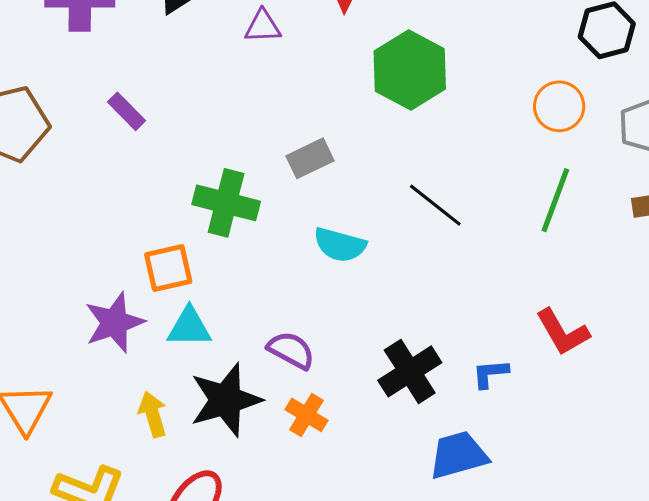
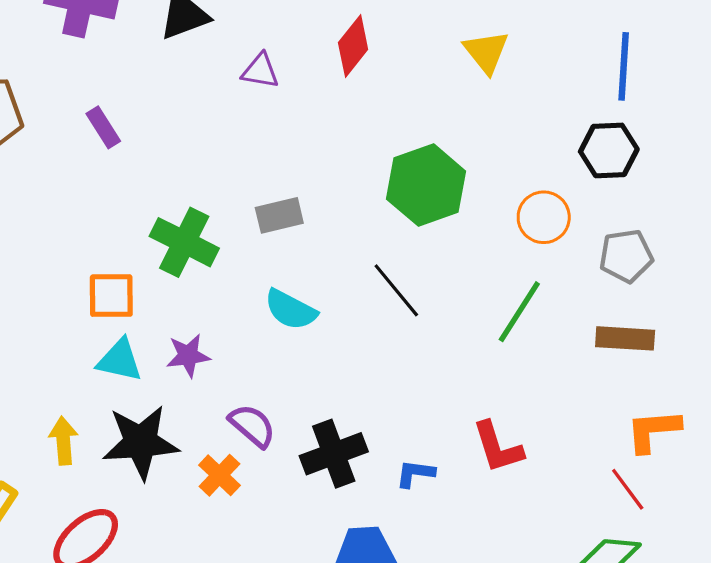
green hexagon: (410, 70) -> (426, 185), moved
purple star: (114, 323) -> (188, 356), moved, size x0.7
purple semicircle: (291, 350) -> (252, 426), moved

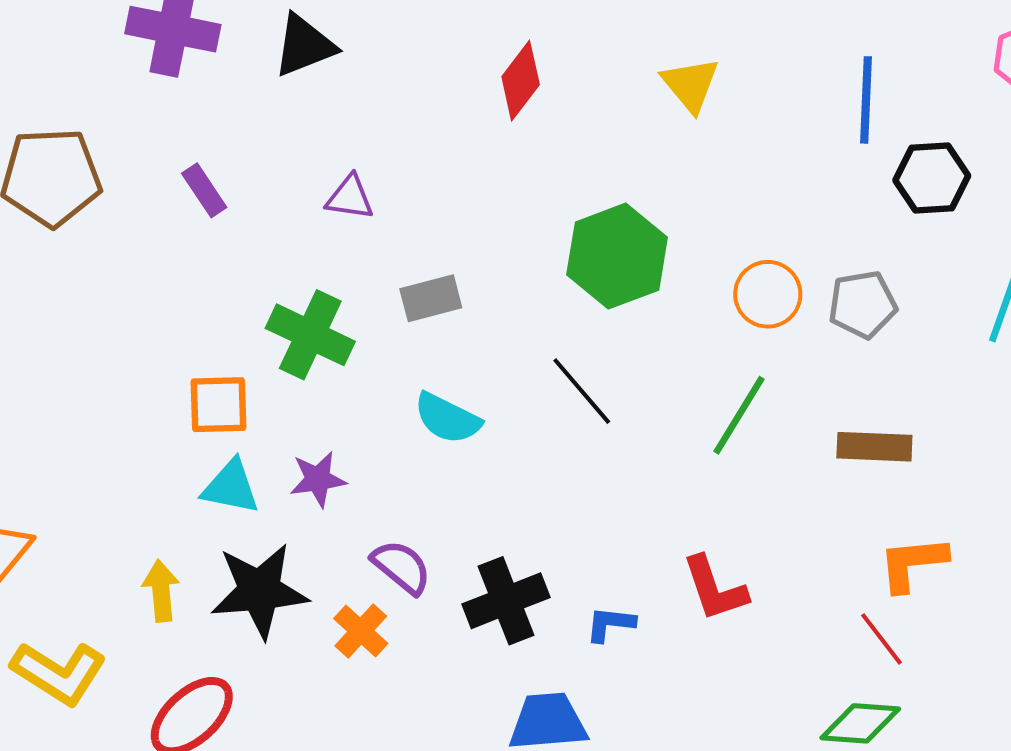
purple triangle: (260, 71) -> (350, 198), moved
black hexagon: (609, 150) -> (932, 178), moved
gray pentagon: (626, 256) -> (863, 305), moved

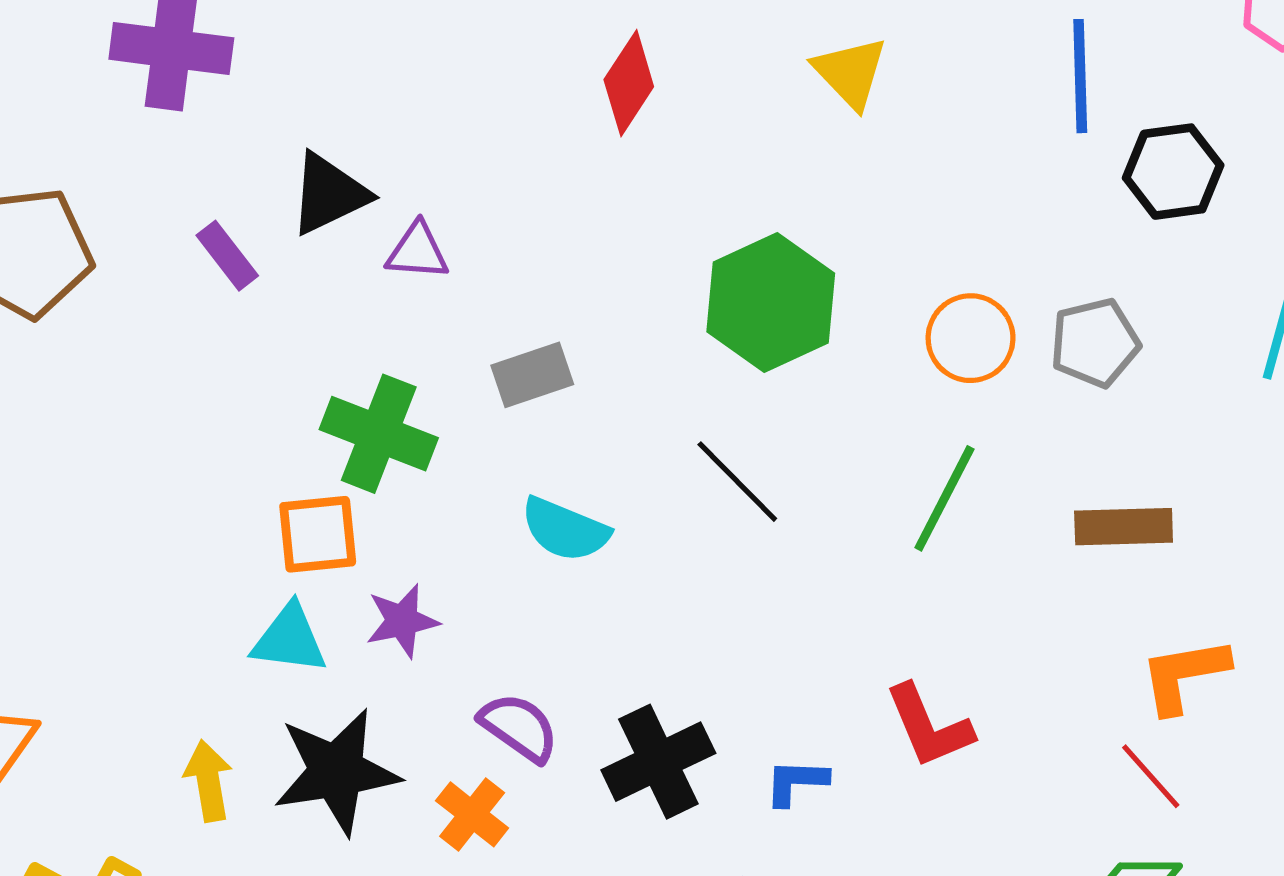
black triangle: (304, 46) -> (329, 194), moved
orange square: (219, 405) -> (318, 534), moved

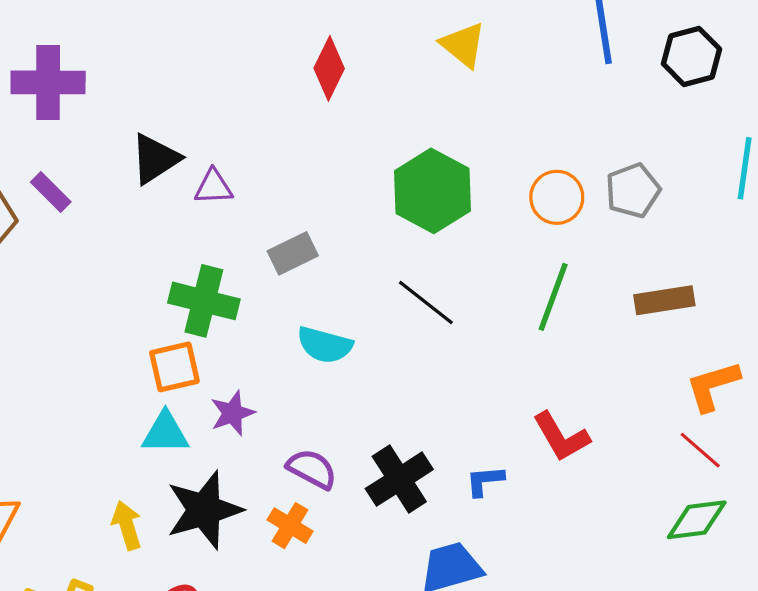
black hexagon: (1173, 172) -> (691, 56), moved
purple rectangle: (227, 256) -> (51, 192), moved

